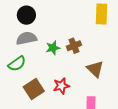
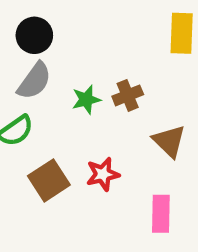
gray semicircle: (26, 38) -> (34, 81), turned 138

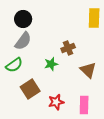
green star: (86, 100) -> (51, 64), moved
red star: (103, 174) -> (56, 102), moved

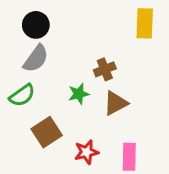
brown triangle: (88, 70) -> (116, 103), moved, turned 48

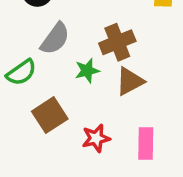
gray semicircle: (36, 59) -> (55, 39), moved
brown cross: (105, 69) -> (117, 42), size x1.4

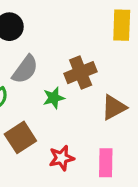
brown triangle: (130, 81) -> (114, 107), moved

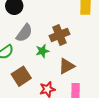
brown triangle: (114, 107) -> (66, 66), moved

